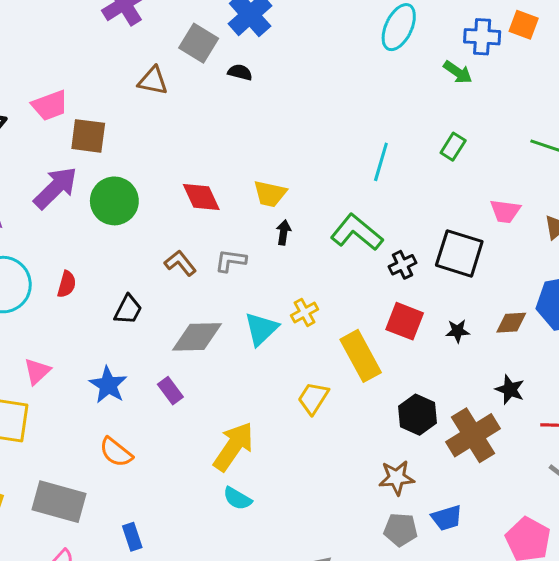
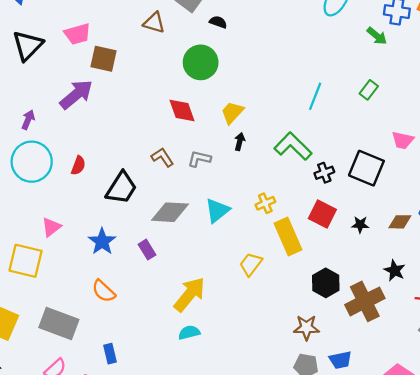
yellow trapezoid: (270, 194) -> (232, 113), turned 115
green circle: (114, 201) -> (201, 62), moved
black trapezoid: (128, 310) -> (121, 188), size x1.5
yellow cross: (305, 312) -> (265, 203), moved
cyan semicircle: (237, 498) -> (189, 332), turned 130

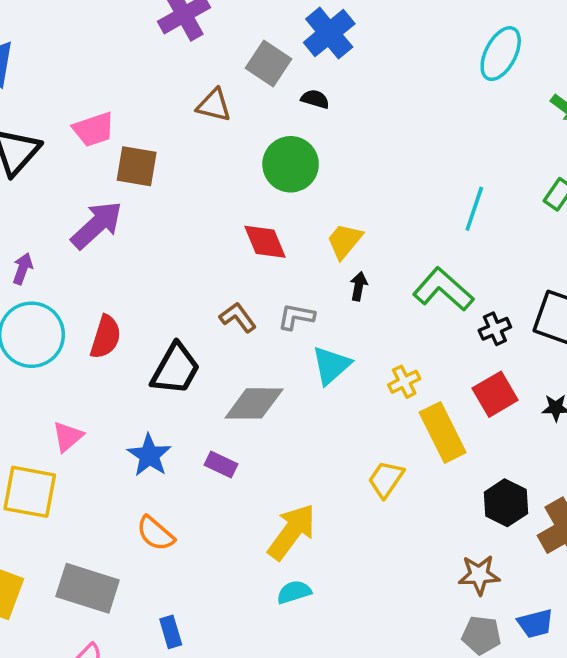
red semicircle: (78, 165) -> (106, 337), size x1.4
cyan triangle: (217, 210) -> (331, 365), moved
red square: (322, 214) -> (495, 394), turned 36
purple rectangle: (147, 250) -> (221, 464), turned -30

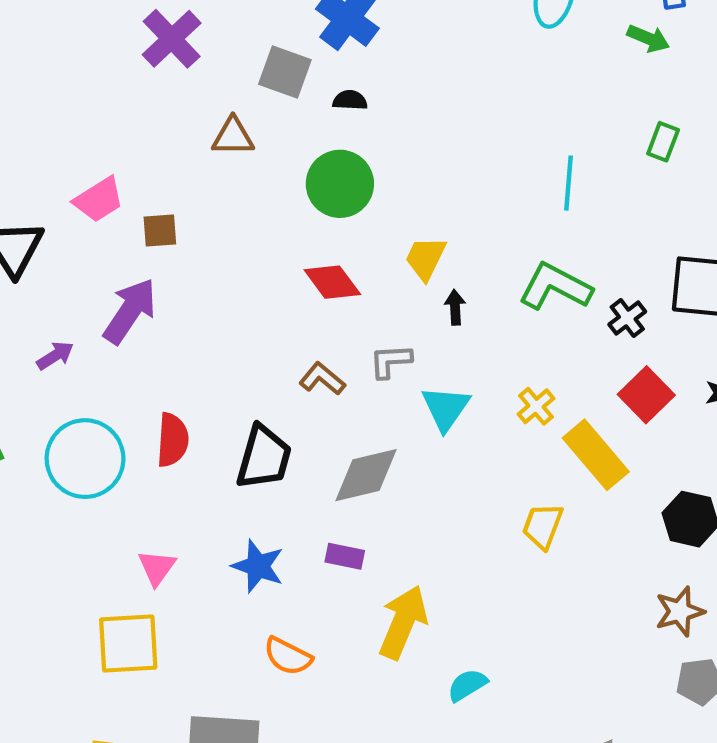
brown square: (137, 166) -> (160, 231), size x0.7
purple arrow: (23, 269) -> (55, 356), moved, turned 52
yellow arrow: (292, 532) -> (403, 622), moved

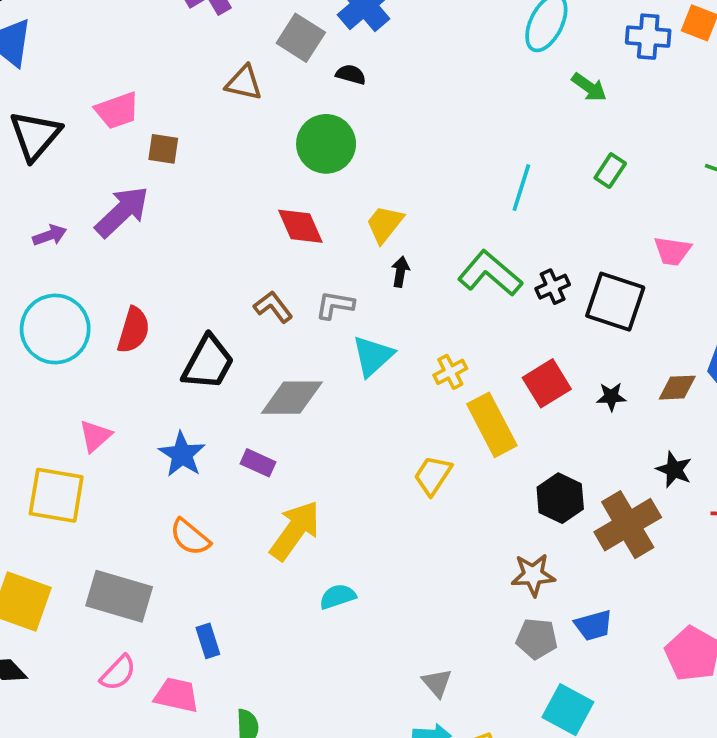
green arrow: (648, 38) -> (589, 87), moved
black cross: (627, 318) -> (553, 287), moved

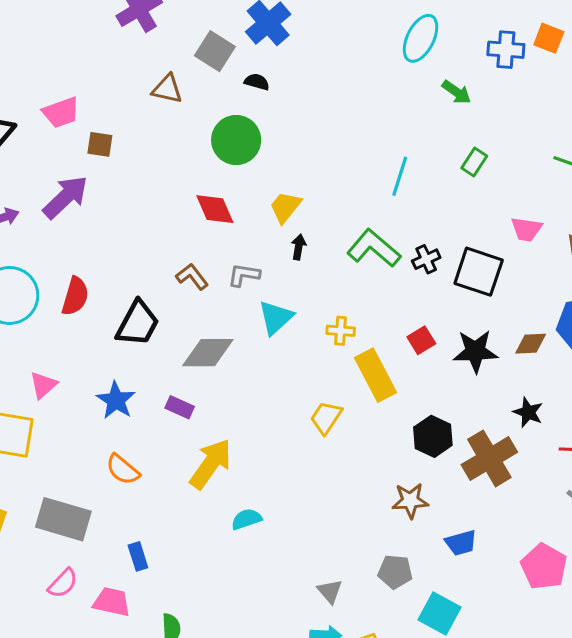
yellow cross: (450, 372) -> (341, 331), turned 32
red square: (547, 383) -> (421, 340), size x0.7
black star: (611, 397) -> (475, 351), size x1.8
gray pentagon: (537, 639) -> (395, 572), moved

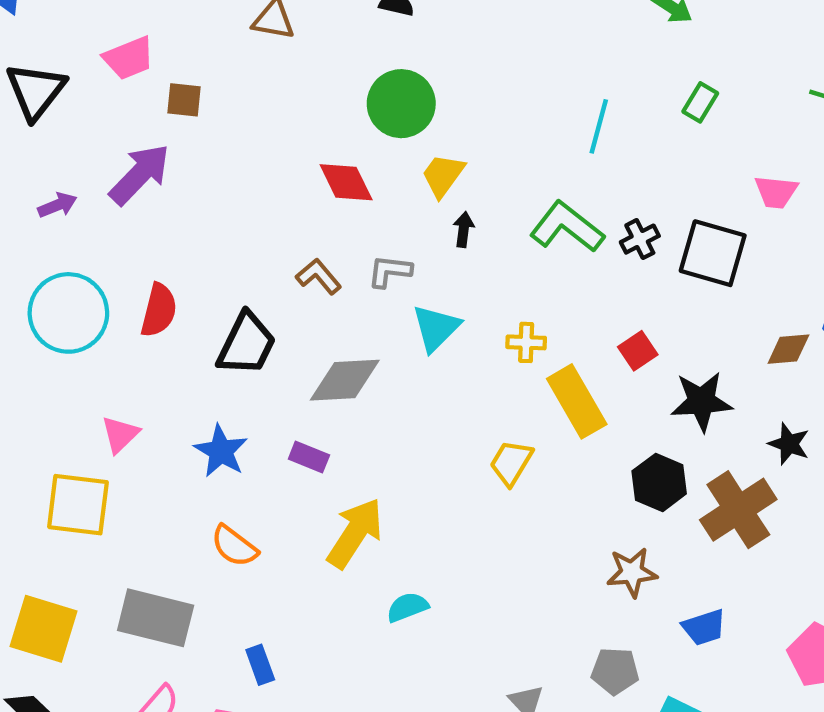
green circle: (236, 140) -> (401, 104), moved
black star: (475, 351) -> (701, 401), moved

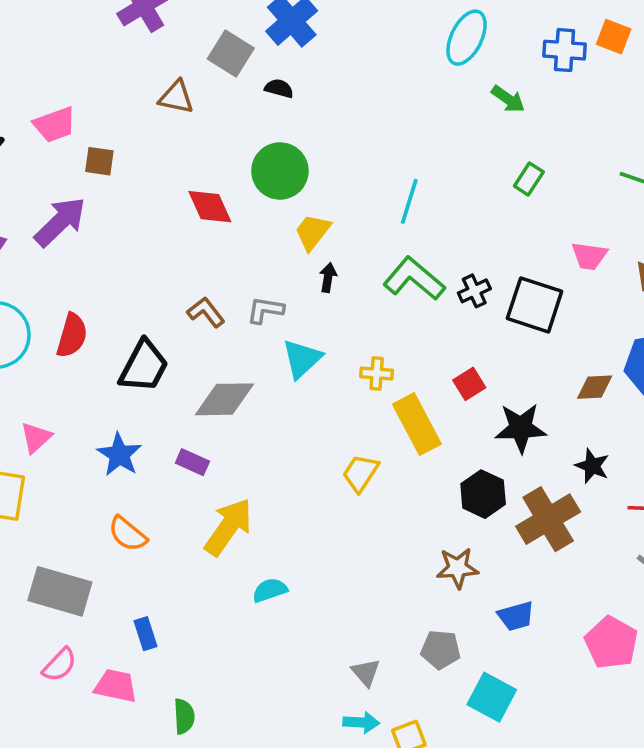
cyan line: (599, 126) -> (409, 201), moved
red diamond: (346, 182) -> (210, 207), moved

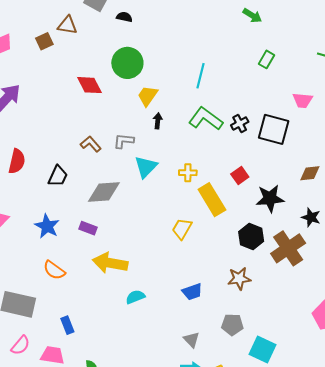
brown square: (99, 161) -> (44, 41), moved, turned -30
black trapezoid: (144, 366) -> (58, 176), size x0.7
yellow arrow: (228, 527) -> (110, 263), turned -112
blue trapezoid: (516, 616) -> (192, 292), moved

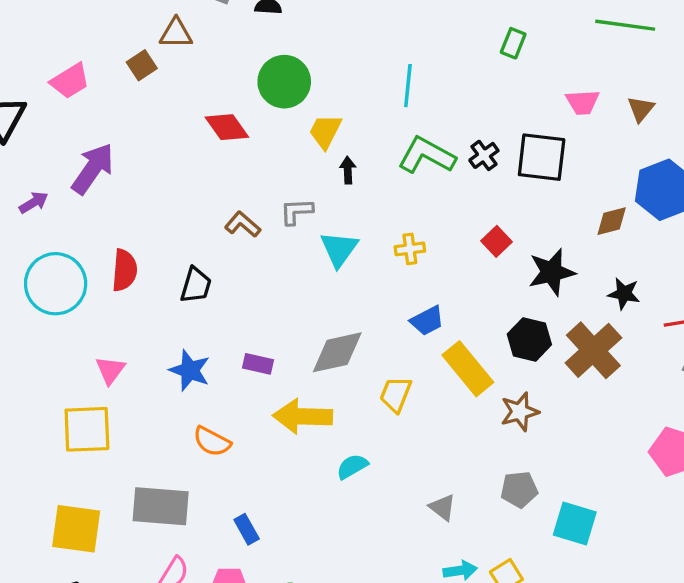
gray diamond: (104, 192) -> (337, 352), moved
yellow rectangle: (212, 200) -> (468, 369), moved
yellow trapezoid: (182, 229) -> (396, 394), moved
blue trapezoid: (192, 292) -> (427, 321), moved
gray triangle: (191, 340) -> (443, 507), moved

